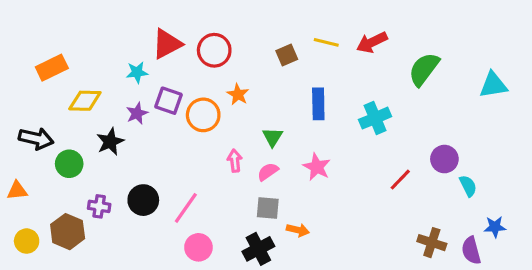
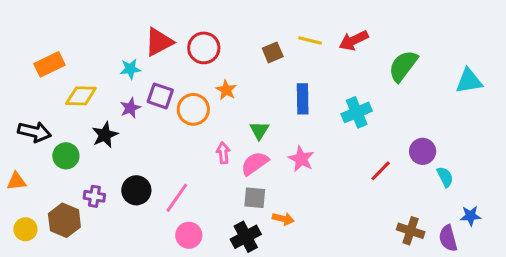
pink semicircle: (268, 172) -> (255, 163), size x1.4

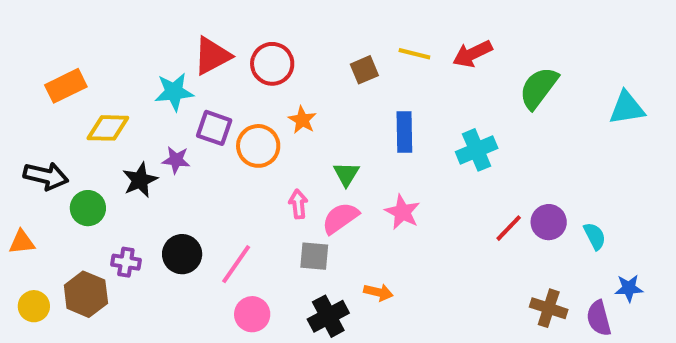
cyan star: (130, 69) -> (174, 92), size x1.4
purple star: (130, 108) -> (176, 160), moved, turned 30
purple circle: (423, 151) -> (549, 222), moved
gray square: (255, 198) -> (314, 256), moved

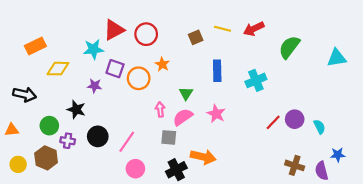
black star: (140, 180) -> (76, 109), moved, turned -30
green circle: (88, 208) -> (49, 126), moved
orange arrow: (378, 292) -> (203, 157), size x1.6

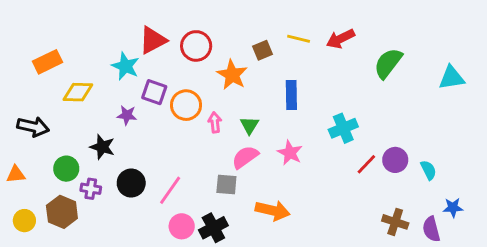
cyan star: (93, 49) -> (125, 66), turned 30
orange star: (162, 64) -> (232, 75), moved, size x1.5
cyan cross: (256, 80) -> (343, 128), moved
pink arrow: (160, 109) -> (215, 122), moved
black cross: (176, 170) -> (213, 228), moved

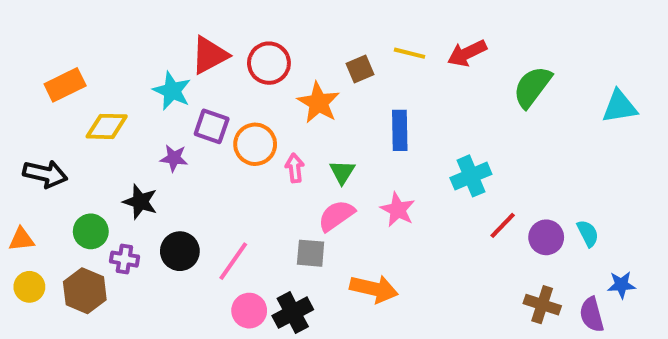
purple circle: (395, 160) -> (546, 237), moved
yellow circle: (24, 221) -> (29, 287), moved

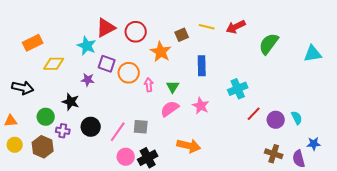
gray square: (311, 253) -> (141, 127), moved

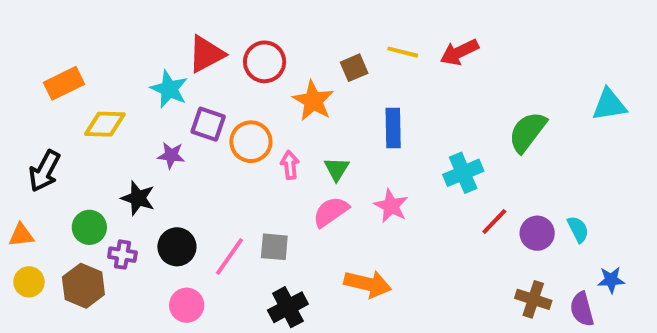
green semicircle: (269, 44) -> (527, 132), moved
black arrow: (23, 88) -> (45, 171), turned 105
pink circle: (126, 157) -> (187, 305), moved

